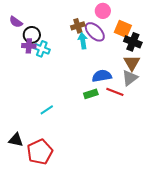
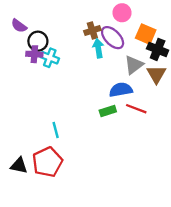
gray triangle: (130, 78) -> (134, 65), moved
cyan line: (47, 110) -> (56, 130), turned -72
red pentagon: (40, 152) -> (47, 162), moved

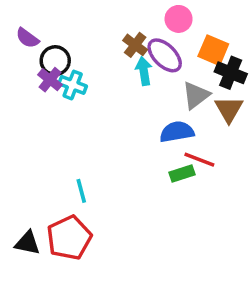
brown cross: (92, 31) -> (135, 45), turned -35
purple cross: (34, 54) -> (50, 80), turned 35
green rectangle: (108, 111) -> (182, 174), moved

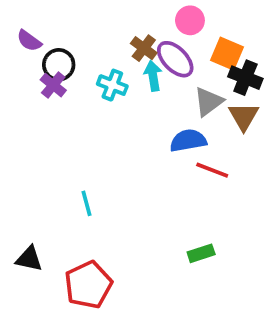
cyan cross: (73, 85) -> (112, 85), moved
green rectangle: (182, 174) -> (201, 253), moved
red pentagon: (69, 238) -> (88, 285), moved

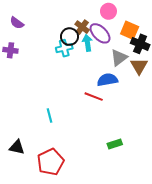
black circle: (59, 65) -> (69, 37), moved
purple cross: (53, 85) -> (10, 50), moved, turned -32
cyan cross: (112, 85) -> (64, 48), turned -35
red line: (212, 170) -> (94, 97), moved

